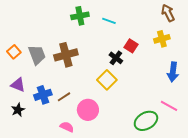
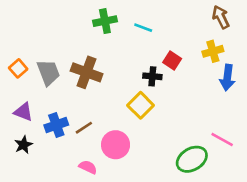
brown cross: (66, 55) -> (87, 72), turned 35
black cross: (116, 58) -> (152, 76), turned -32
blue arrow: (173, 72) -> (227, 78), moved

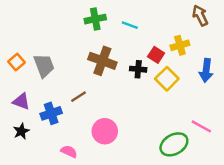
yellow cross: (213, 51) -> (180, 45), moved
brown cross: (87, 72) -> (102, 61), moved
yellow square: (141, 105) -> (167, 79), moved
brown line: (84, 128) -> (79, 97), moved
pink semicircle: (88, 167) -> (69, 151), moved

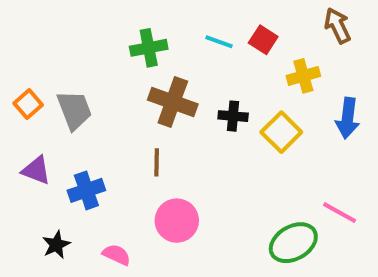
green cross: (95, 19) -> (149, 48), moved
red square: (156, 55) -> (263, 40), moved
brown line: (79, 97) -> (157, 162), moved, turned -56
black star: (21, 131) -> (56, 245), moved

